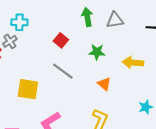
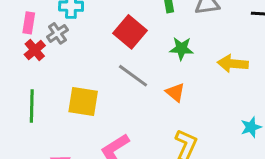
red square: (61, 40) -> (130, 32), size x1.5
orange triangle: (104, 84) -> (175, 92), moved

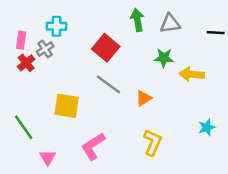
green star: (181, 49) -> (164, 58), moved
orange triangle: (175, 92) -> (144, 98), turned 48
green line: (32, 106) -> (24, 127), moved, turned -36

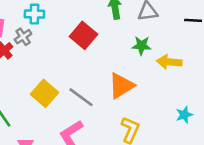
gray line: (108, 84) -> (81, 97), moved
orange triangle: (144, 98) -> (121, 86), size x1.6
yellow square: (67, 106) -> (44, 93), turned 32

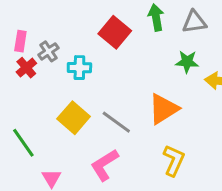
cyan cross: (34, 14) -> (79, 68), moved
red square: (84, 35) -> (115, 32), moved

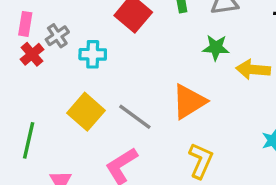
green line: (23, 143) -> (29, 140), turned 48

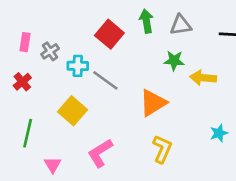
red cross: (32, 54) -> (22, 82), moved
gray line: (135, 117) -> (105, 80), moved

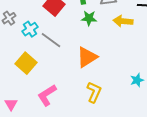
green star: (174, 61) -> (89, 18), moved
cyan cross: (78, 66) -> (30, 29), turned -35
yellow arrow: (203, 78) -> (123, 21), moved

